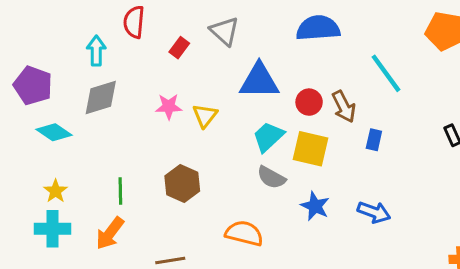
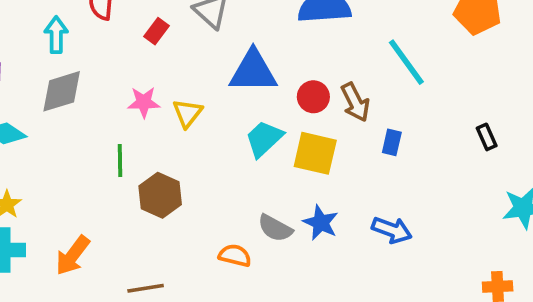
gray semicircle: (271, 177) -> (275, 228), moved
green line: (120, 191) -> (120, 161), moved
orange semicircle: (244, 233) -> (235, 255), size x0.7

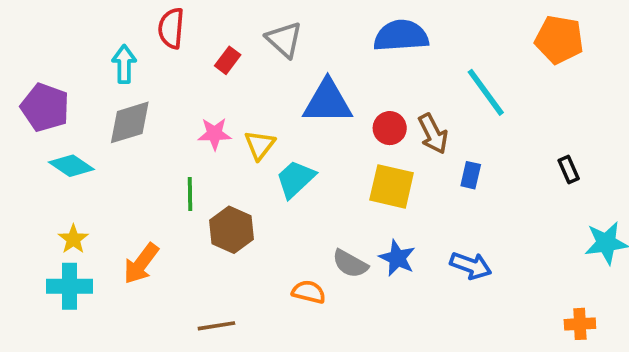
cyan trapezoid: (264, 139) -> (296, 179), moved
orange arrow: (73, 255) -> (141, 264), moved

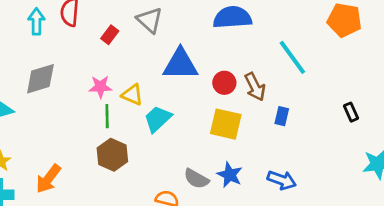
cyan arrow: (124, 64) -> (36, 21), moved
yellow triangle: (260, 145) -> (132, 95), turned -45
green line: (190, 194) -> (107, 116), moved

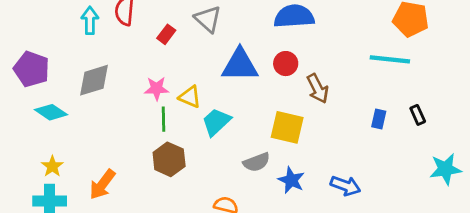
cyan line: (292, 57) -> (390, 59), moved, turned -48
red circle: (224, 83) -> (286, 64), moved
blue rectangle: (282, 116) -> (379, 119), moved
gray semicircle: (196, 179) -> (257, 162), moved, turned -50

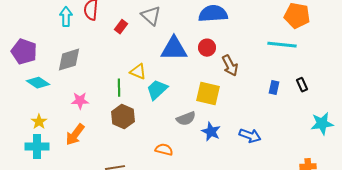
pink star: (157, 89) -> (80, 101), moved

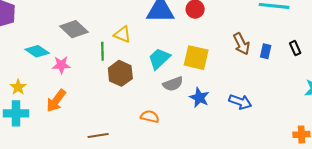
gray diamond: (69, 60) -> (74, 29), moved, turned 60
brown arrow: (230, 66) -> (241, 44), moved
cyan diamond: (38, 83) -> (37, 51), moved
cyan trapezoid: (157, 90) -> (159, 59), moved
brown hexagon: (123, 117) -> (120, 73), moved

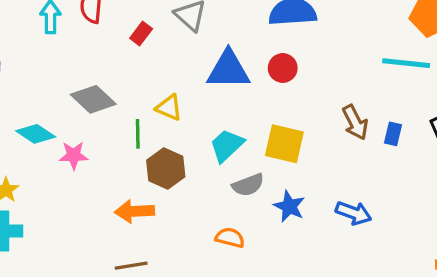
orange arrow: (56, 101) -> (134, 211), moved, turned 50
orange semicircle: (150, 117) -> (230, 238), moved

